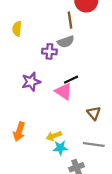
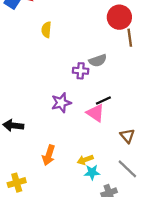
brown line: (70, 20) -> (130, 38), moved
yellow semicircle: (17, 29) -> (46, 30), moved
gray line: (94, 144) -> (127, 169), turned 36

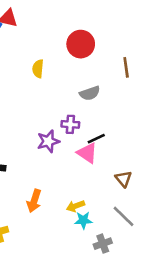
red circle: (119, 17) -> (81, 44), moved
yellow semicircle: (46, 30) -> (38, 69), moved
purple cross: (81, 71) -> (70, 124), moved

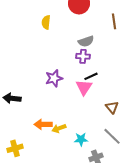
purple cross: (70, 124) -> (83, 56), moved
pink triangle: (87, 153) -> (84, 87), turned 30
orange arrow: (34, 201) -> (43, 124), turned 72
yellow arrow: (76, 206) -> (59, 128), moved

